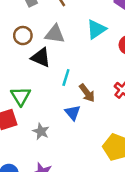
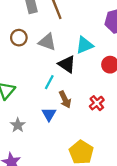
black triangle: (41, 57) -> (67, 64), moved

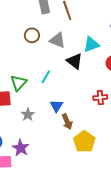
cyan line: (49, 82) -> (46, 77), moved
brown arrow: (65, 99) -> (67, 122), moved
red cross: (97, 103) -> (100, 98), turned 32

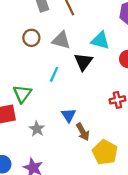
cyan triangle: (91, 45) -> (100, 41), turned 42
black triangle: (75, 61) -> (83, 62), turned 36
cyan line: (46, 77) -> (54, 74), moved

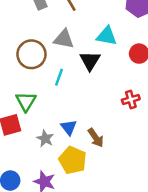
brown circle: (31, 38) -> (31, 54), moved, size x1.5
blue triangle: (69, 115) -> (69, 127), moved
yellow pentagon: (105, 152) -> (73, 160), moved

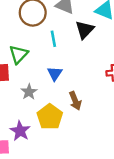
cyan line: (59, 77) -> (53, 39), turned -42
blue triangle: (69, 127) -> (55, 74), moved

